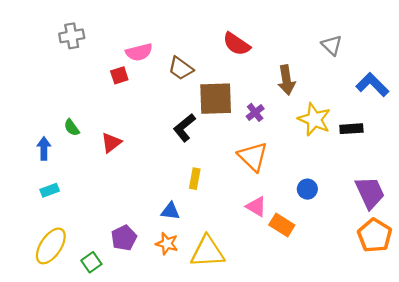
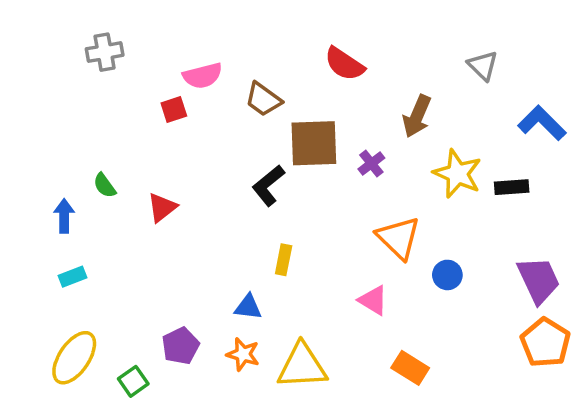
brown arrow: (286, 80) -> (417, 116), turned 32
orange triangle: (253, 157) -> (398, 238), moved
orange rectangle: (282, 225) -> (410, 368), moved

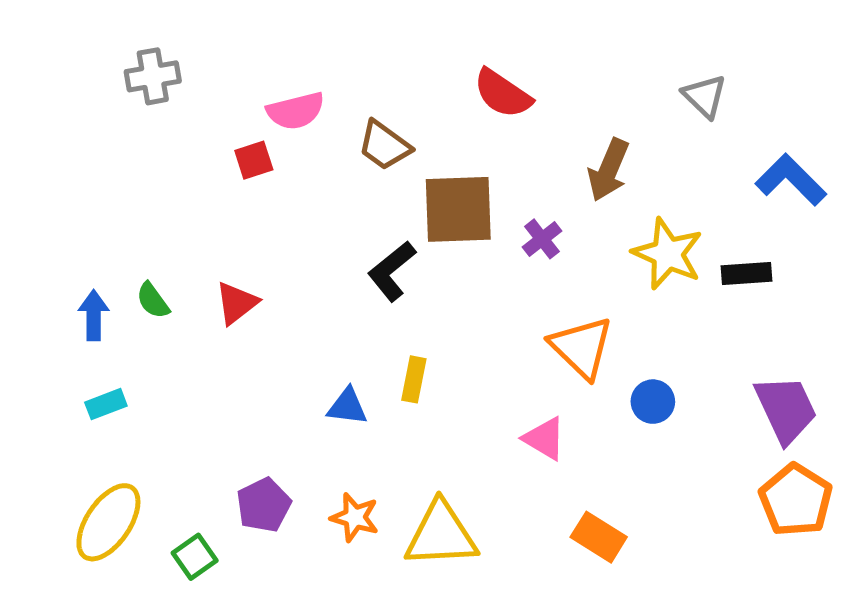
green semicircle: (105, 185) -> (153, 301), moved
blue triangle: (248, 307) -> (347, 406), moved

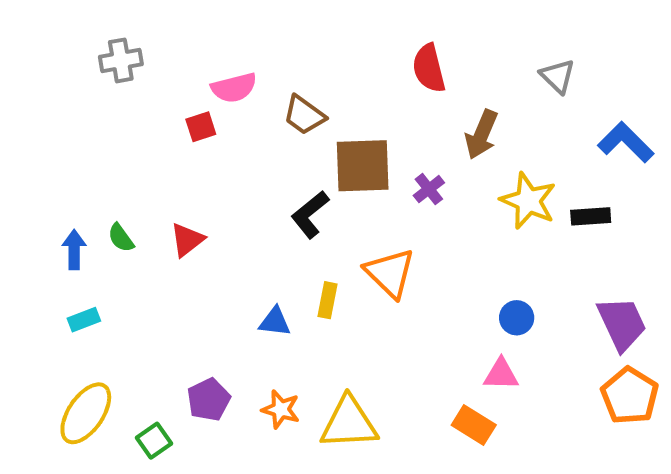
red semicircle: (503, 94) -> (429, 68), moved, turned 42
orange triangle: (581, 347) -> (390, 273), moved
pink triangle: (544, 439) -> (501, 374), moved, turned -30

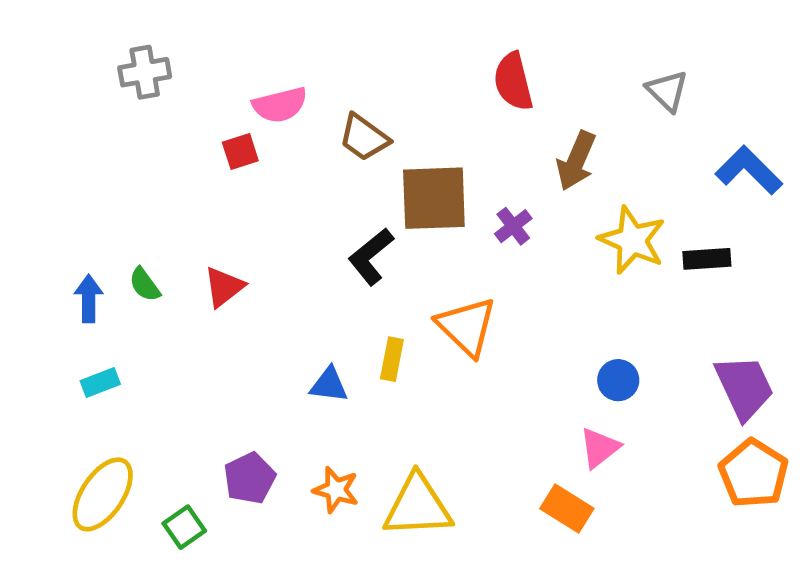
pink triangle: (501, 374) -> (600, 448), turned -39

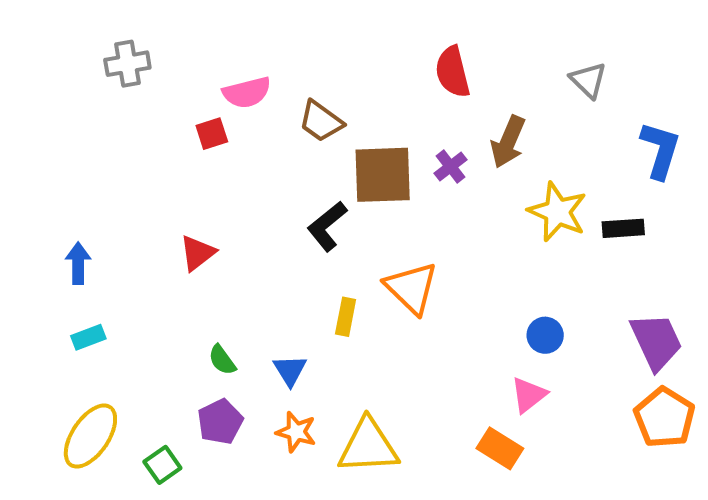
blue L-shape: (749, 170) -> (660, 150), turned 62
purple cross: (513, 226) -> (450, 167), moved
green semicircle: (145, 285) -> (222, 360), moved
blue triangle: (329, 385) -> (290, 370), moved, turned 51

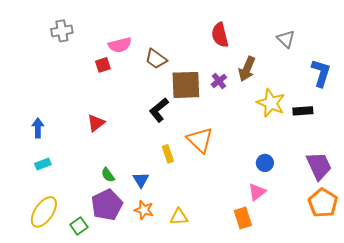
yellow rectangle: (346, 317) -> (168, 154), turned -30
purple pentagon: (220, 422) -> (107, 205), size x1.4
yellow triangle: (368, 446) -> (179, 217), size x0.6
orange rectangle: (500, 448) -> (243, 218), turned 40

